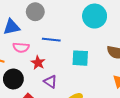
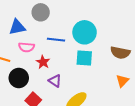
cyan circle: (95, 16) -> (85, 32), moved

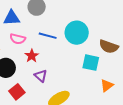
brown semicircle: (120, 53) -> (109, 46), moved
cyan square: (84, 58) -> (91, 63), moved

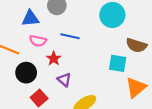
cyan circle: (77, 33) -> (112, 15), moved
orange triangle: (107, 85) -> (136, 87), size x1.5

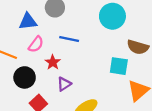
pink semicircle: (38, 41) -> (36, 44), turned -63
purple triangle: (64, 80) -> (64, 84), turned 48

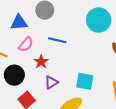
cyan square: (119, 66) -> (85, 81), moved

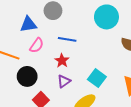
red star: (41, 62) -> (62, 61), moved
cyan square: (85, 81) -> (97, 78), turned 30

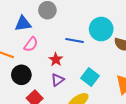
cyan circle: (106, 17) -> (101, 29), moved
blue line: (67, 39) -> (75, 41), moved

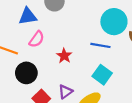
blue line: (75, 41) -> (100, 45), moved
purple triangle: (58, 80) -> (65, 92), moved

